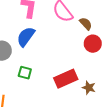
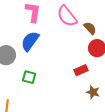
red rectangle: (66, 79) -> (81, 70), moved, size x0.6

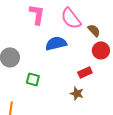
blue semicircle: (30, 41) -> (56, 43), moved, turned 40
brown star: (93, 92) -> (77, 93), moved

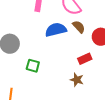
brown semicircle: (94, 30) -> (79, 27), moved

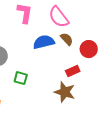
brown star: (77, 80) -> (65, 92), size x1.5

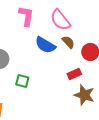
blue semicircle: (44, 42) -> (45, 45), turned -135
brown star: (65, 92) -> (84, 95), moved

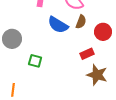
brown semicircle: (68, 42) -> (81, 22), turned 64

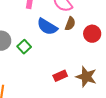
red rectangle: (87, 54) -> (60, 76), moved
green square: (35, 61) -> (24, 47), moved, turned 32

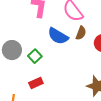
red rectangle: (60, 76) -> (36, 83), moved

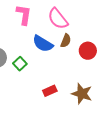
red rectangle: (36, 83) -> (50, 91), moved

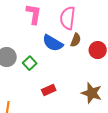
pink semicircle: (58, 19) -> (68, 18), turned 45
red rectangle: (50, 91) -> (49, 90), moved

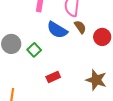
brown semicircle: (76, 40) -> (80, 27), turned -56

